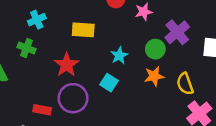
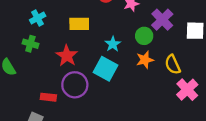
cyan square: (109, 83) -> (106, 69), size x1.5

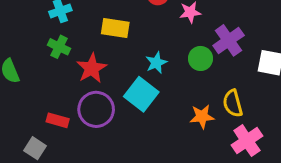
green cross: (30, 44) -> (59, 47), moved
orange star: (145, 60) -> (202, 117), moved

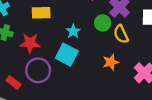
red star: (92, 68) -> (30, 43), turned -30
yellow semicircle: (233, 103) -> (121, 34), moved
red rectangle: (58, 120) -> (13, 82), turned 32

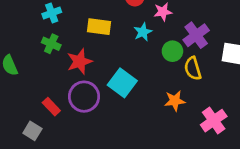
cyan star: (73, 31) -> (143, 32), moved
red star: (30, 43) -> (80, 62), turned -30

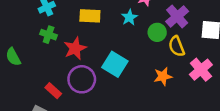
pink cross: (214, 121) -> (201, 70), moved

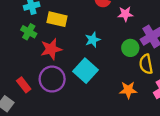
yellow rectangle: (90, 16) -> (57, 19), moved
cyan star: (129, 17) -> (93, 40), moved

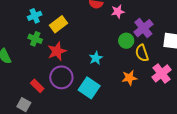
yellow rectangle: (57, 19) -> (59, 24), turned -42
cyan star: (93, 40) -> (96, 58), moved
cyan square: (85, 71) -> (89, 88), moved

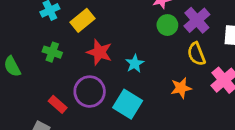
green cross: (35, 39) -> (52, 52), moved
green circle: (126, 41) -> (167, 25), moved
red star: (57, 51) -> (99, 52), moved, turned -30

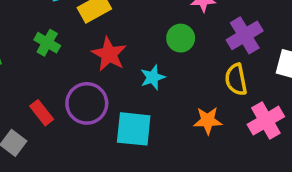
green circle: (167, 25) -> (181, 38), moved
cyan square: (128, 104) -> (134, 129), turned -36

